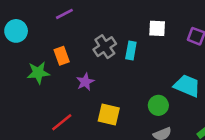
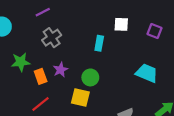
gray cross: (105, 47) -> (52, 38), moved
orange rectangle: (62, 56) -> (41, 76), moved
green circle: (158, 105) -> (90, 77), moved

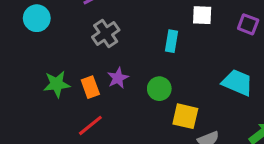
green star: (21, 62) -> (57, 84), moved
yellow square: (80, 97) -> (185, 116), moved

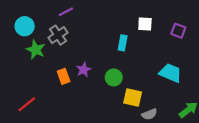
gray cross: (106, 34) -> (58, 35), moved
green star: (57, 84) -> (36, 50), moved, turned 30
red line: (90, 125) -> (27, 104), moved

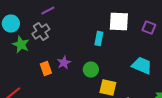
white square: (145, 24) -> (119, 22), size x1.5

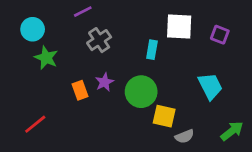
gray cross: (41, 32) -> (99, 40), moved
cyan trapezoid: (142, 66) -> (210, 86), turned 40
green circle: (91, 70) -> (141, 92), size x1.5

